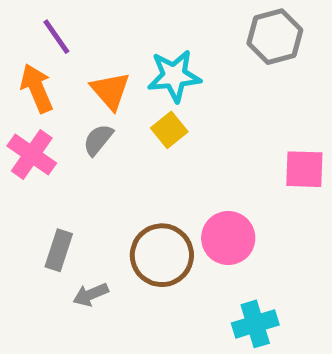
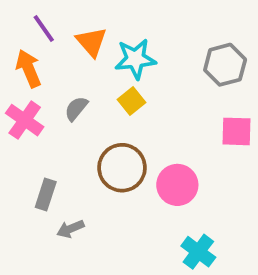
gray hexagon: (275, 37) -> (225, 65), moved
orange triangle: (110, 91) -> (91, 42), moved
brown circle: (162, 255) -> (122, 168), moved
cyan cross: (255, 324) -> (198, 252), turned -36

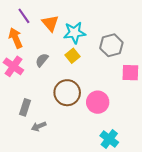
gray hexagon: (225, 65) -> (111, 45), moved

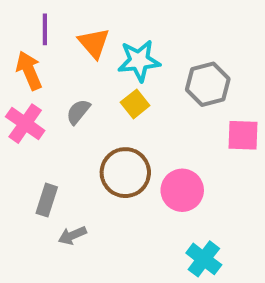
purple line: (24, 16) -> (45, 29), turned 35

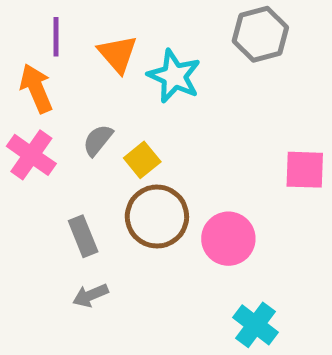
cyan star: (139, 61) -> (174, 76), turned 30
gray hexagon: (208, 84) -> (260, 34), moved
yellow square: (135, 104) -> (142, 160), moved
gray rectangle: (47, 200) -> (83, 236), moved, turned -40

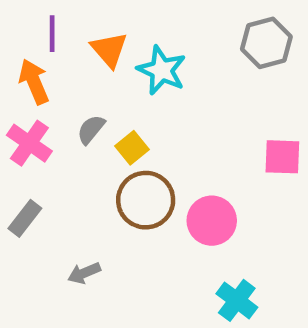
gray hexagon: (260, 34) -> (266, 43), moved
gray rectangle: (83, 236) -> (25, 218), moved, turned 60

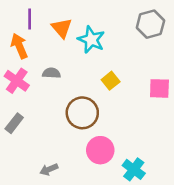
gray semicircle: (91, 129) -> (51, 73), turned 54
yellow square: (132, 148) -> (111, 81), moved
pink circle: (212, 221) -> (100, 150), moved
gray arrow: (84, 273) -> (49, 169), moved

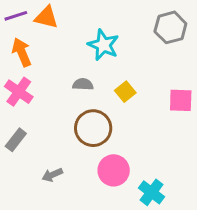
purple line: (30, 19) -> (16, 16), moved, turned 72
orange triangle: (62, 28) -> (46, 17), moved, turned -35
gray semicircle: (51, 73) -> (83, 84), moved
gray arrow: (49, 169) -> (52, 175), moved

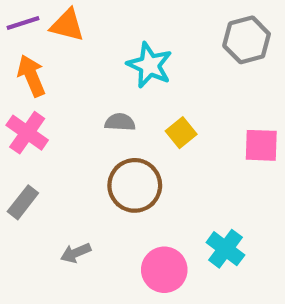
pink circle: (114, 170) -> (164, 270), moved
cyan cross: (152, 192) -> (225, 249), moved

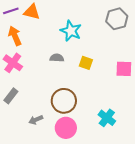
yellow square: (181, 133) -> (86, 63), turned -32
brown circle: (135, 185) -> (64, 101), moved
pink circle: (164, 270) -> (66, 128), moved

